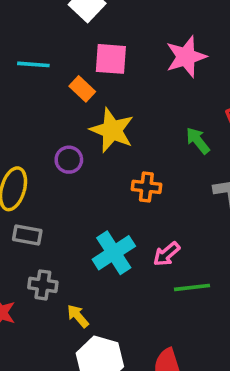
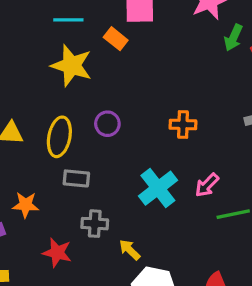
yellow star: (112, 130) -> (72, 66), moved
green arrow: (198, 141) -> (233, 38), moved, turned -112
purple circle: (69, 160) -> (107, 124), moved

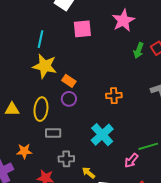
cyan line: (68, 20) -> (40, 39), turned -72
green arrow: (233, 38) -> (139, 50), moved
orange rectangle: (116, 39) -> (69, 81), moved
pink arrow: (207, 185) -> (131, 160), moved

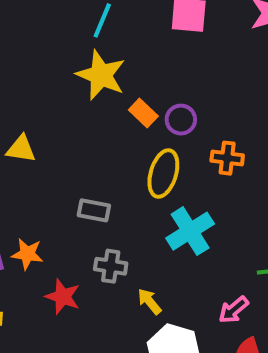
purple circle: (69, 99) -> (181, 120), moved
yellow ellipse: (41, 109) -> (163, 174), moved
orange star: (24, 151) -> (27, 254), moved
pink arrow: (131, 160) -> (234, 310), moved

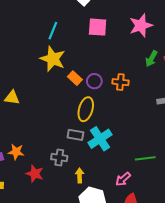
orange cross: (227, 158) -> (120, 82), moved
gray rectangle: (94, 210) -> (75, 135), moved
yellow arrow: (149, 301) -> (80, 175), turned 40

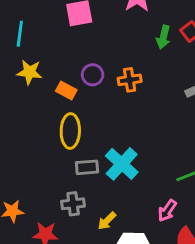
yellow star: (53, 59) -> (29, 72), size x0.7
purple circle: (94, 81) -> (93, 75), moved
yellow ellipse: (86, 109) -> (70, 131), moved
yellow arrow: (80, 175) -> (107, 221), turned -120

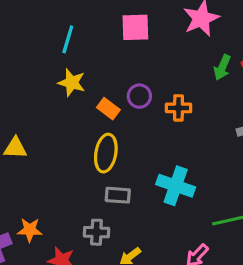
cyan cross: (122, 164) -> (176, 186), moved, turned -32

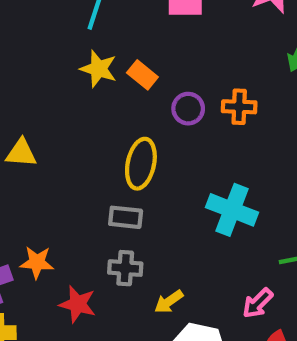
purple circle: (139, 96) -> (188, 109), moved
orange rectangle: (108, 109) -> (142, 75), moved
gray rectangle: (118, 195) -> (126, 217), moved

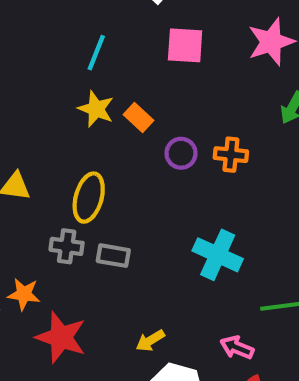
yellow ellipse: (141, 164) -> (89, 198), moved
gray cross: (125, 268) -> (67, 246), moved
pink arrow: (258, 303) -> (237, 348), turned 64
red star: (78, 304) -> (61, 337), size x1.4

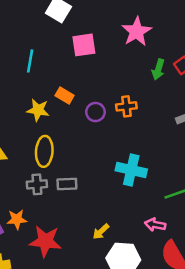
yellow star: (96, 109) -> (38, 110), moved

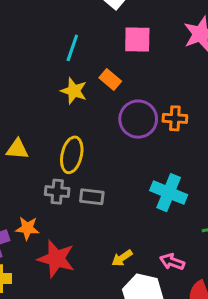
orange rectangle: (65, 96) -> (110, 79), moved
yellow star: (38, 110) -> (74, 91), moved
purple circle: (95, 112) -> (138, 119), size x1.6
pink arrow: (155, 225) -> (172, 262), moved

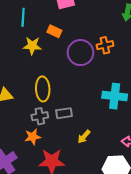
orange star: (27, 228) -> (33, 137), moved
yellow arrow: (122, 258) -> (84, 137), moved

